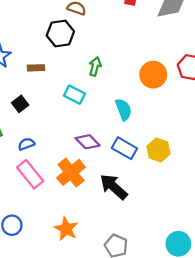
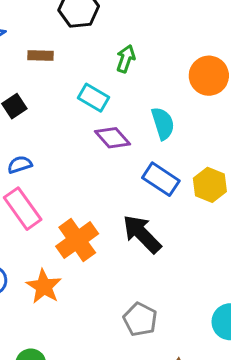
purple diamond: (88, 142) -> (112, 138), moved
orange cross: (71, 172) -> (77, 240), moved
orange star: (66, 229) -> (44, 286), moved

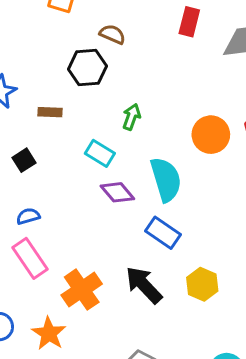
cyan semicircle: (163, 123) -> (166, 179), size x1.4
yellow hexagon: (210, 185) -> (202, 284), moved

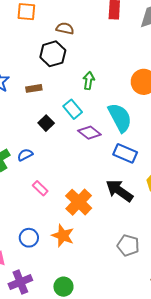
cyan rectangle: (100, 153) -> (73, 109), turned 30
black square: (24, 160) -> (46, 123), moved
blue semicircle: (28, 216) -> (25, 155), moved
pink rectangle: (30, 258) -> (40, 188), size x0.6

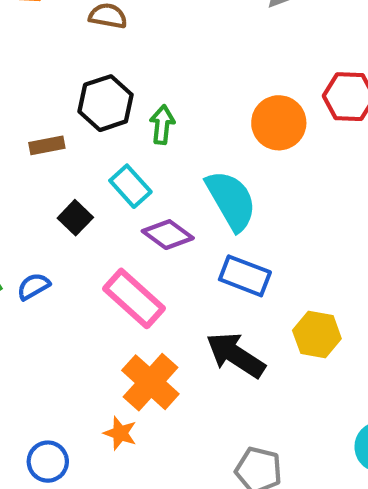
black hexagon: (53, 54) -> (105, 103), moved
pink rectangle: (40, 188) -> (134, 298), moved, size x1.8
orange star: (63, 236) -> (120, 433), moved, size x0.7

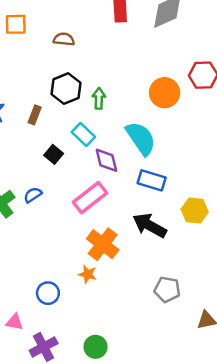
brown rectangle: (47, 145) -> (35, 115), turned -54
purple diamond: (168, 235) -> (106, 160), turned 44
pink rectangle: (134, 298) -> (90, 198), turned -76

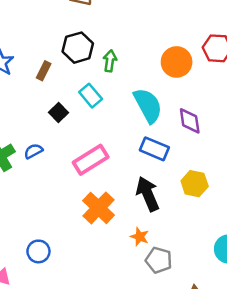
purple diamond: (106, 160) -> (190, 121), moved
black arrow: (150, 225) -> (148, 194), turned 32
orange star: (88, 274) -> (140, 237), moved

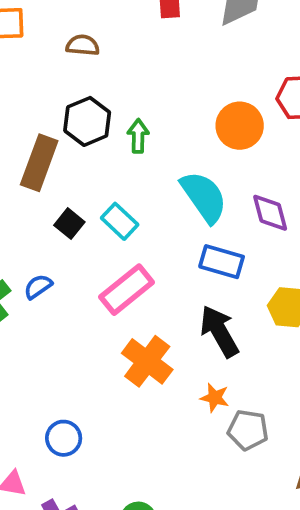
brown rectangle: (44, 71) -> (39, 163), size x1.8
cyan rectangle: (91, 96) -> (120, 221), moved

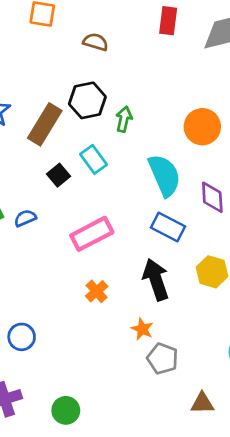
cyan rectangle: (120, 221) -> (94, 159), moved
orange cross: (147, 361) -> (97, 291), size x0.6

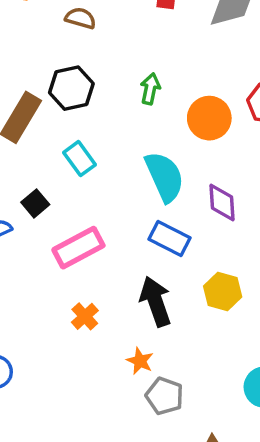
green arrow: (124, 119) -> (150, 89), moved
black square: (58, 175) -> (35, 203), moved

